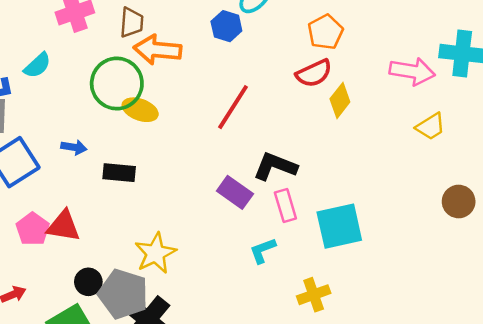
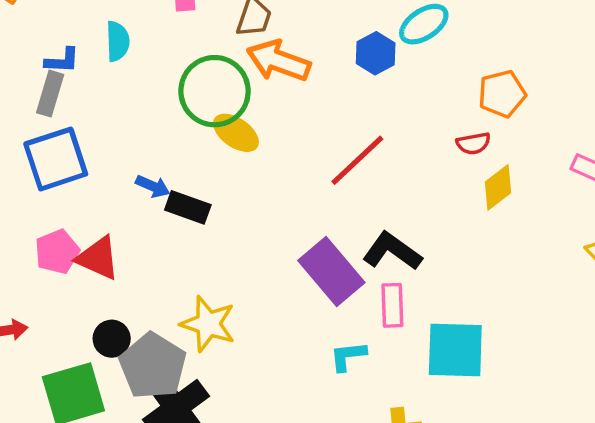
cyan semicircle: (37, 65) -> (118, 41), turned -64
red semicircle: (314, 73) -> (473, 143), size x0.7
blue arrow: (74, 147) -> (153, 186), moved
purple rectangle: (235, 192) -> (331, 271), size x1.4
yellow star: (155, 253) -> (208, 324), turned 30

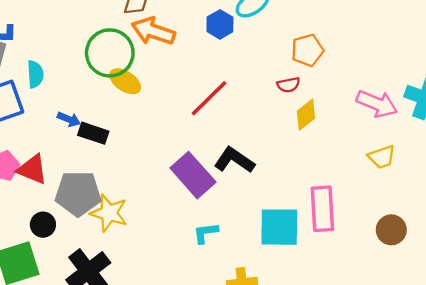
cyan semicircle: (118, 41) -> (35, 74), moved
pink rectangle: (392, 305) -> (322, 209), moved, size x1.5
gray pentagon: (153, 366) -> (78, 193), moved, turned -30

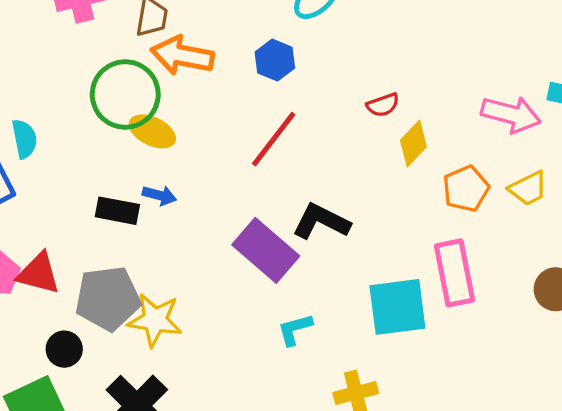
blue hexagon: (220, 24) -> (275, 60), moved
orange pentagon: (307, 50) -> (466, 189), moved
blue arrow: (69, 119) -> (159, 195), moved

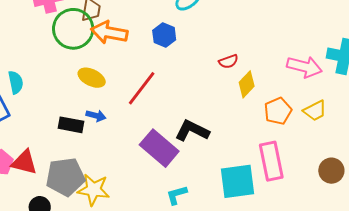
green circle: (125, 94) -> (73, 29), moved
red line: (274, 139) -> (142, 88), moved

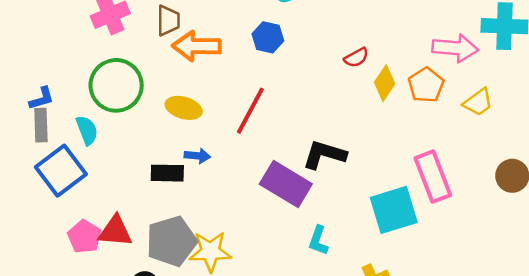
green circle: (73, 29) -> (116, 85), moved
orange pentagon: (278, 111) -> (426, 85), moved
cyan L-shape: (177, 195) -> (318, 240), turned -45

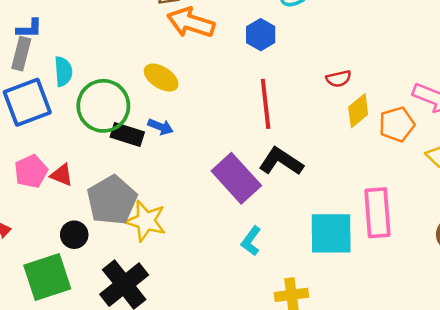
green circle: (116, 85) -> (103, 106), moved
red line: (250, 111) -> (266, 104), moved, turned -51
red triangle: (115, 231) -> (62, 175), size x0.7
gray pentagon: (171, 241) -> (112, 200), turned -30

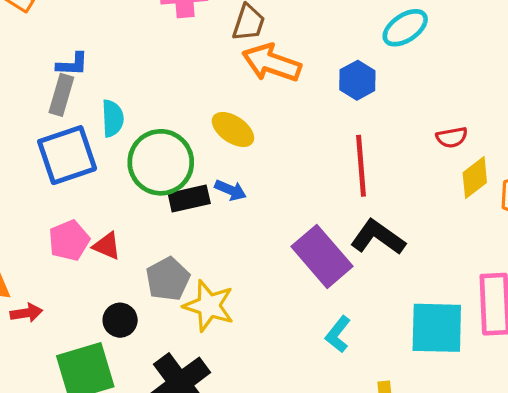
black rectangle: (127, 135) -> (189, 199), turned -32
gray pentagon: (112, 200) -> (168, 279), size x0.7

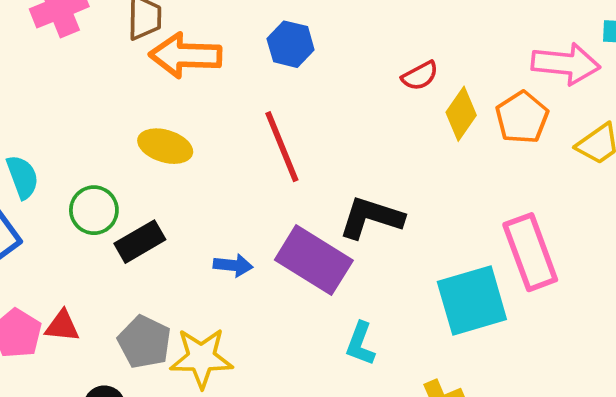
green circle: (161, 162) -> (94, 210), size x0.6
red line: (361, 166) -> (282, 147), moved
blue arrow: (231, 190) -> (233, 265), moved

